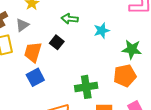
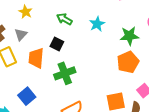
green arrow: (70, 19) -> (64, 19), turned 35
blue square: (35, 77) -> (27, 96), moved
green cross: (86, 87) -> (65, 73), moved

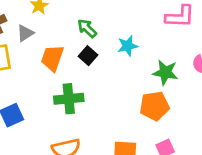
black square: (57, 44) -> (88, 56), moved
orange trapezoid: (36, 58) -> (52, 58), moved

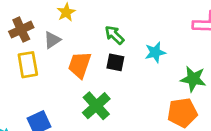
black square: (88, 56) -> (115, 62), turned -30
green cross: (69, 99) -> (96, 106), turned -36

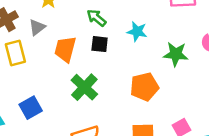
cyan star: (155, 52) -> (137, 31), turned 30
orange pentagon: (182, 113) -> (144, 87), moved

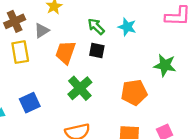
cyan star: (137, 31) -> (127, 27), moved

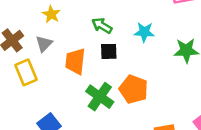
cyan star: (127, 27) -> (144, 32), moved
orange pentagon: (134, 92) -> (133, 89), moved, turned -30

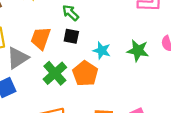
cyan star: (144, 32) -> (102, 51), moved
gray triangle: (44, 44) -> (18, 58), moved, size x1.5

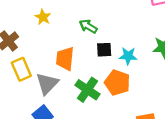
black square: (71, 36) -> (104, 50), moved

